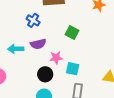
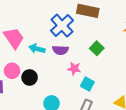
blue cross: (33, 20) -> (62, 26), size x1.6
black circle: (45, 74) -> (30, 77), moved

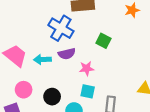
black circle: (30, 77) -> (52, 97), moved
cyan square: (87, 84) -> (88, 91), moved

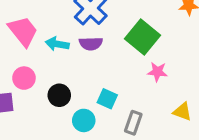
green square: (103, 41) -> (142, 37), size x1.6
pink star: (87, 68) -> (157, 72), moved

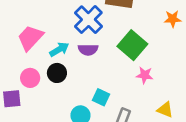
pink trapezoid: (23, 31) -> (30, 38), turned -100
cyan arrow: (57, 44) -> (59, 49), turned 138
black circle: (59, 95) -> (57, 73), moved

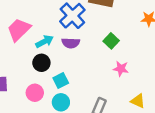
green square: (132, 45) -> (111, 41), size x0.6
pink circle: (30, 78) -> (35, 93), moved
cyan square: (101, 97) -> (61, 80), moved, turned 35

